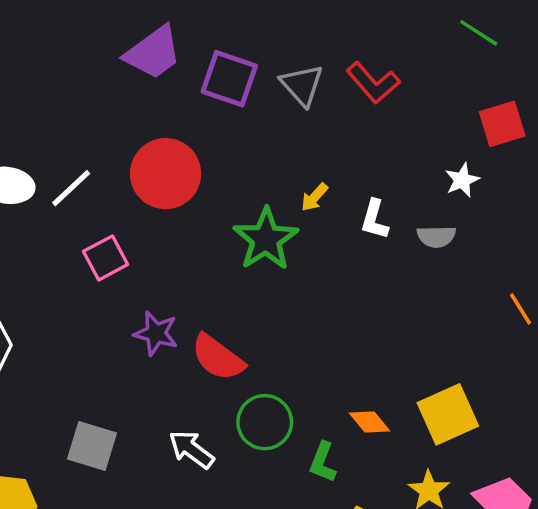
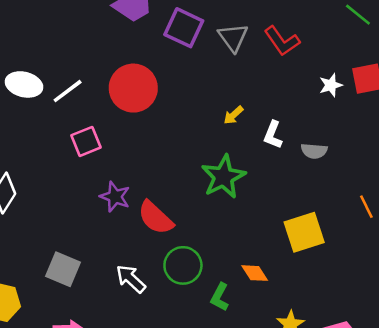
white star: (462, 180) -> (331, 85), moved
green star: (266, 239) -> (223, 177), moved
yellow square: (448, 414) -> (304, 232), moved

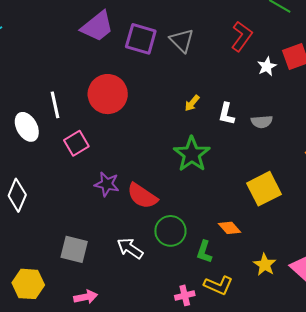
red L-shape: (282, 41) -> (242, 36), moved, turned -100
white ellipse: (24, 84) -> (27, 127), moved, turned 56
white line: (68, 91) -> (55, 105), turned -56

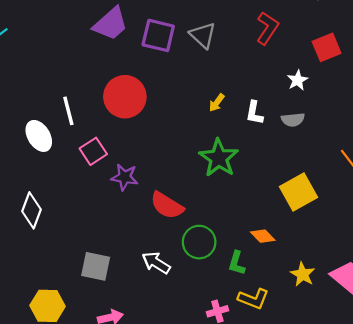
white star: (267, 66) -> (297, 80), moved
purple star: (107, 184) -> (125, 177), moved

